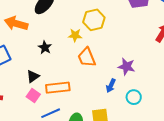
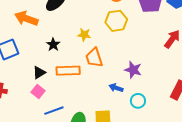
yellow hexagon: (94, 20) -> (116, 21), moved
blue arrow: (111, 86) -> (116, 88), turned 80
orange rectangle: (58, 88) -> (68, 71), moved

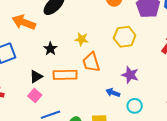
yellow hexagon: (116, 21) -> (125, 37), moved

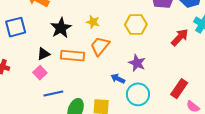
black star: (50, 49) -> (61, 28), size x1.5
orange trapezoid: (91, 62) -> (100, 46), turned 50
cyan circle: (135, 106) -> (138, 94), size x1.5

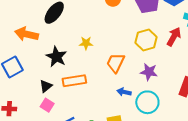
yellow hexagon: (136, 25) -> (146, 40), moved
orange trapezoid: (100, 46) -> (116, 63), moved
purple star: (137, 63) -> (149, 72), moved

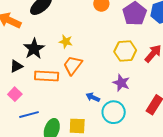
orange trapezoid: (116, 63) -> (73, 65), moved
black triangle: (46, 86) -> (16, 66), moved

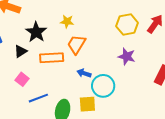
blue arrow: (93, 97) -> (84, 73), moved
cyan circle: (114, 112) -> (103, 86), moved

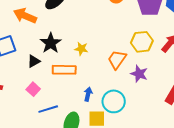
yellow star: (67, 22) -> (81, 49), moved
orange trapezoid: (76, 44) -> (117, 60), moved
blue arrow: (84, 73) -> (88, 94), moved, turned 80

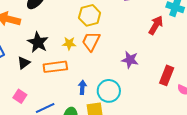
yellow hexagon: (142, 42) -> (90, 15), moved
orange trapezoid: (117, 60) -> (91, 41), moved
pink square: (33, 89) -> (20, 96), moved

